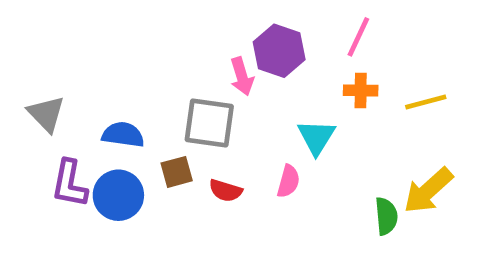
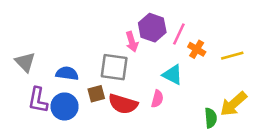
pink line: (358, 37) -> (179, 34), moved
orange cross: (361, 90) -> (197, 49), turned 30
cyan triangle: (316, 137) -> (173, 75), turned -35
red semicircle: (226, 191) -> (123, 104), size x1.6

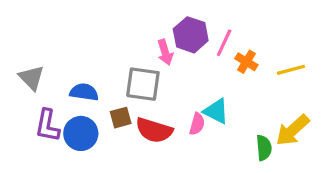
cyan triangle: (173, 75) -> (216, 111), moved

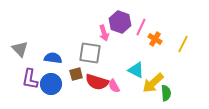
yellow line: (291, 70) -> (183, 44), turned -48
pink semicircle: (197, 124) -> (114, 86), moved, turned 136
yellow arrow: (293, 130) -> (153, 83), moved

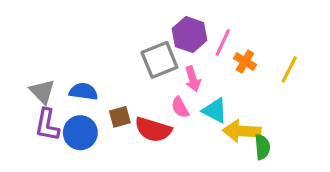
pink arrow: (104, 33) -> (193, 79), moved
gray triangle: (20, 49) -> (42, 92), moved
gray square: (90, 53) -> (159, 60), moved, turned -30
yellow arrow: (153, 83) -> (242, 131), turned 45
pink semicircle: (114, 86) -> (180, 107), moved

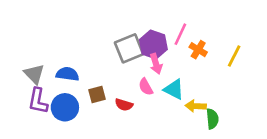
purple hexagon: (190, 35) -> (153, 45), moved
red semicircle: (153, 130) -> (124, 105), size x0.6
yellow arrow: (242, 131) -> (196, 106), size x0.7

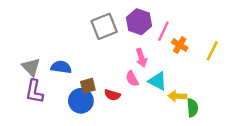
purple hexagon: (153, 45) -> (139, 22), moved
gray square: (129, 48) -> (104, 26), moved
blue circle: (65, 107) -> (81, 101), moved

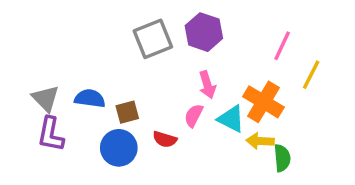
pink line: (163, 31) -> (282, 46), moved
orange cross: (180, 45) -> (263, 102), moved, size x1.6
pink semicircle: (132, 79) -> (194, 115), turned 56
brown square: (88, 86) -> (127, 112), moved

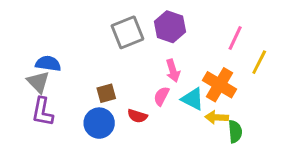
blue semicircle: (90, 98) -> (48, 64), moved

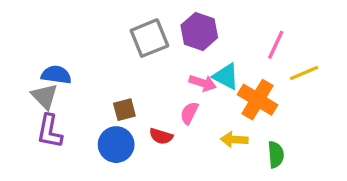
yellow line: (259, 62) -> (304, 73), turned 40
pink arrow: (173, 71) -> (203, 83), turned -55
cyan triangle: (193, 99) -> (226, 76), moved
yellow arrow: (217, 117) -> (234, 140), moved

